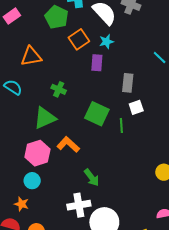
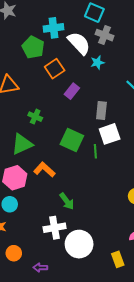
cyan star: (106, 42) -> (97, 63), moved
purple rectangle: (97, 63) -> (72, 91), turned 35
white square: (136, 107) -> (110, 134), size x1.5

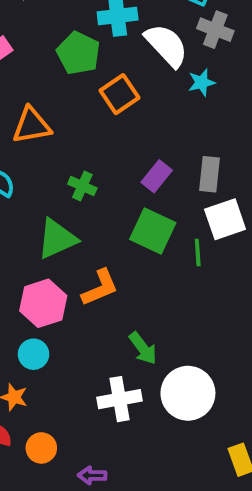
purple rectangle: (72, 91) -> (157, 176), moved
orange L-shape: (44, 170) -> (100, 288), turned 115
white circle: (79, 244) -> (188, 393), moved

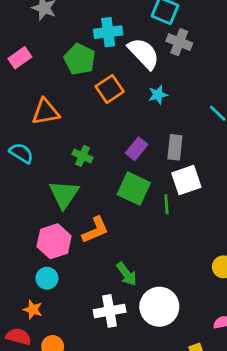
cyan star: (202, 82) -> (158, 95), moved
green triangle: (57, 239) -> (64, 194), turned -32

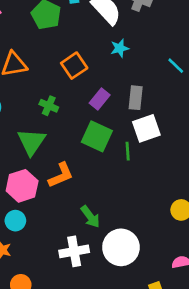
orange square: (110, 89) -> (74, 66), moved

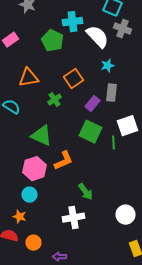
gray rectangle: (136, 98) -> (112, 93), moved
green cross: (49, 106) -> (54, 100), moved, turned 32
green triangle: (31, 142) -> (42, 136), turned -40
white circle: (121, 247) -> (126, 215), moved, size x0.7

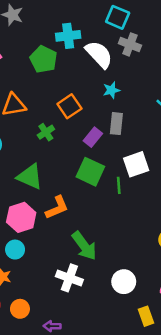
green arrow: (86, 192) -> (84, 246), size x1.4
white circle: (126, 215) -> (124, 282), moved
white cross: (74, 218) -> (69, 278), turned 30

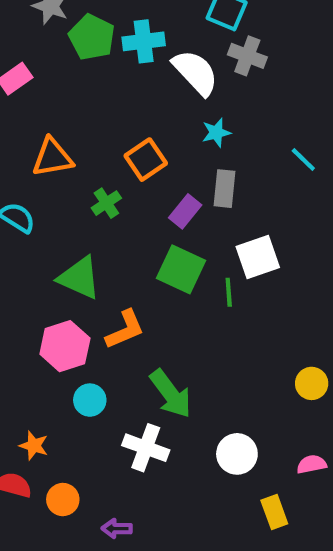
green pentagon: (43, 59) -> (92, 37), moved
cyan circle: (15, 250) -> (90, 400), moved

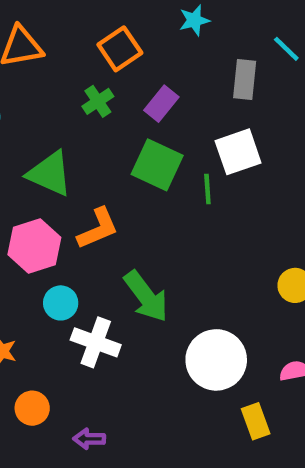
gray rectangle: (225, 189) -> (245, 79), moved
green cross: (106, 203) -> (98, 101), moved
white cross: (146, 448) -> (96, 342), moved
white circle: (237, 454) -> (216, 360), size x1.4

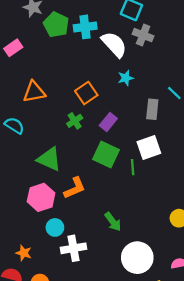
green arrow: (146, 296) -> (113, 222), moved, size x0.7
white cross: (96, 342) -> (74, 248), turned -30

